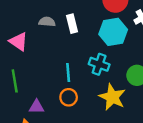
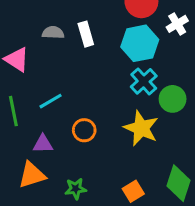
cyan cross: (99, 64) -> (144, 81), moved, turned 30
cyan line: (68, 73) -> (51, 101), moved, turned 66

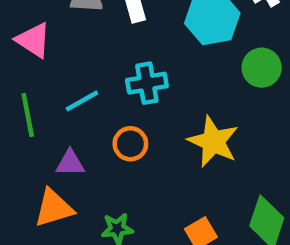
cyan cross: (144, 81) -> (147, 83), moved, turned 32
green circle: (173, 99) -> (262, 68), moved

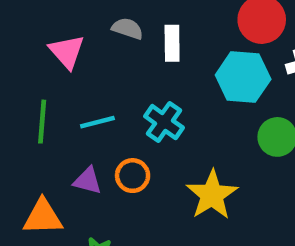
cyan cross: (147, 83) -> (164, 122), turned 30
purple triangle: (70, 163) -> (88, 181), moved

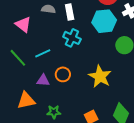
green line: (42, 122) -> (18, 58), turned -36
cyan cross: (164, 122) -> (72, 38), moved

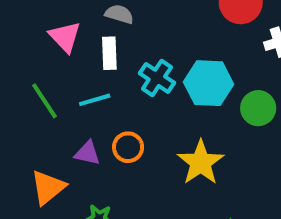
white rectangle: (70, 12) -> (109, 53), moved
cyan hexagon: (104, 21) -> (209, 83), moved
orange triangle: (26, 100) -> (48, 187), turned -36

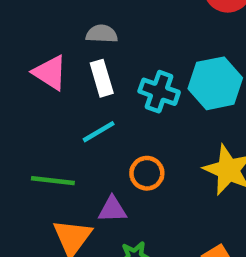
green line: (45, 101) -> (53, 181), moved, turned -36
purple triangle: (87, 153) -> (112, 209), moved

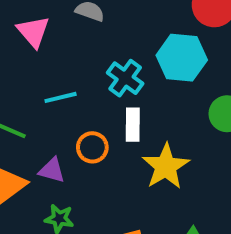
white rectangle: (102, 78) -> (133, 125), moved
cyan hexagon: (215, 83) -> (182, 58), moved

